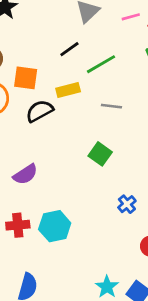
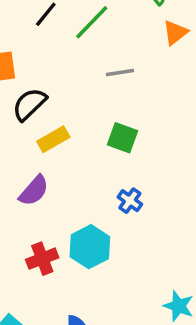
yellow rectangle: (68, 90) -> (53, 139), moved
blue cross: (127, 204) -> (130, 201), moved

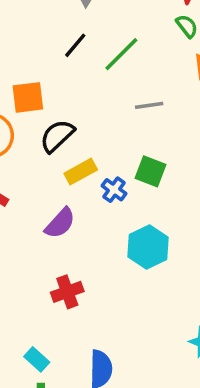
blue cross: (130, 201) -> (114, 190), moved
cyan hexagon: (90, 247) -> (148, 247), moved

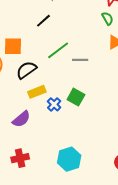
green line: (121, 54) -> (58, 50), moved
cyan hexagon: (148, 247) -> (69, 159), moved

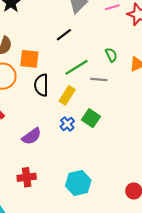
green semicircle: (107, 18) -> (111, 55), moved
black semicircle: (26, 70) -> (41, 85), turned -60
yellow rectangle: (37, 92) -> (67, 95), moved, turned -42

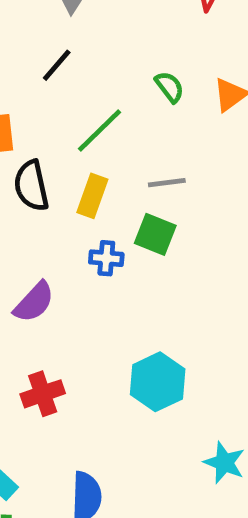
gray line: (99, 79) -> (167, 183), moved
blue cross: (67, 124) -> (106, 258), turned -32

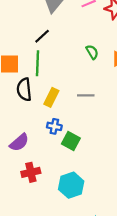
green line: (100, 130) -> (37, 63), moved, turned -50
green square: (155, 234) -> (71, 141), moved
red cross: (43, 394) -> (31, 172), moved

